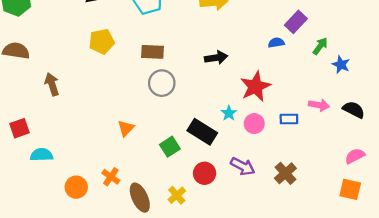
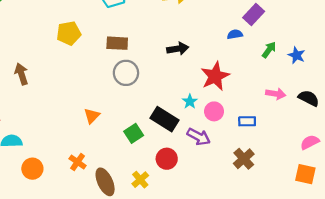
green arrow: (320, 46) -> (269, 50), moved
blue rectangle: (289, 119) -> (247, 121), moved
purple arrow: (243, 166) -> (199, 137), moved
orange circle: (76, 187) -> (32, 169), moved

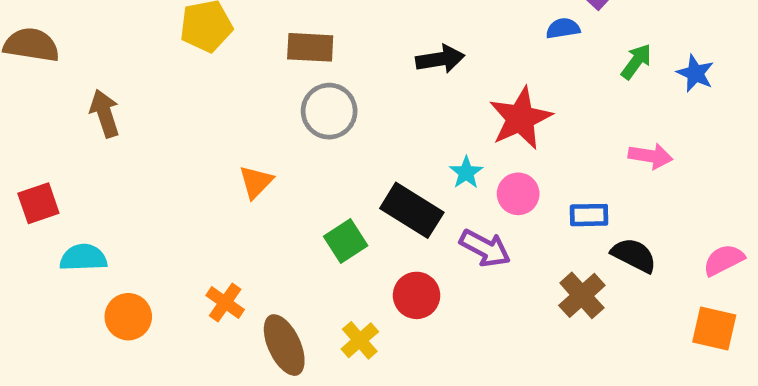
black semicircle: (309, 98) -> (634, 255), moved
orange triangle: (92, 116) -> (256, 182), moved

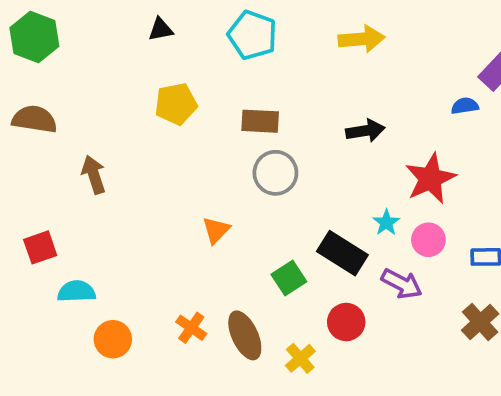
brown ellipse: (284, 345) -> (245, 335), moved

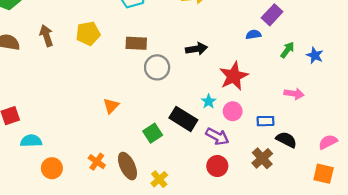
gray circle: (275, 173) -> (157, 67), moved
brown arrow: (94, 175) -> (46, 36), moved
red circle: (346, 322) -> (217, 166), moved

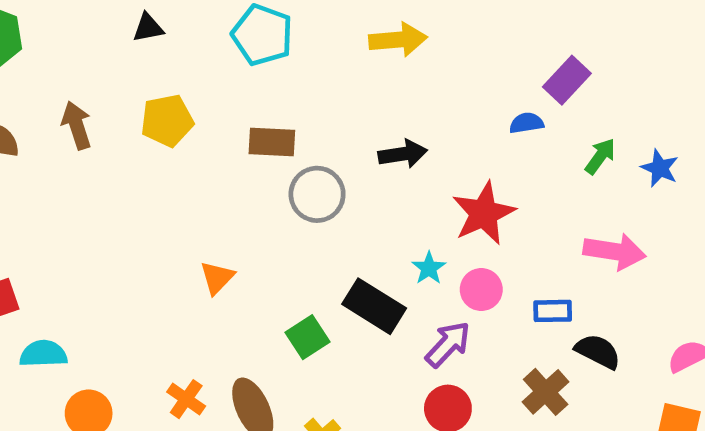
pink arrow: (294, 94) -> (615, 251), size x1.4
purple arrow: (217, 136) -> (448, 344), turned -75

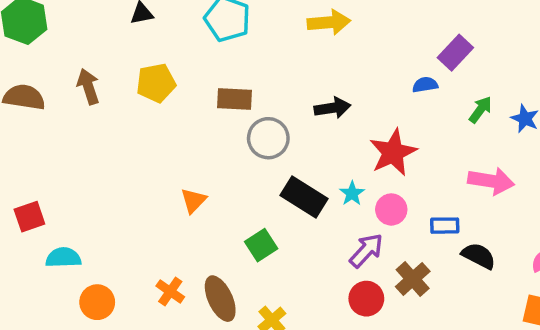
black rectangle: (374, 306) -> (304, 197), moved
brown cross: (546, 392) -> (413, 279), moved

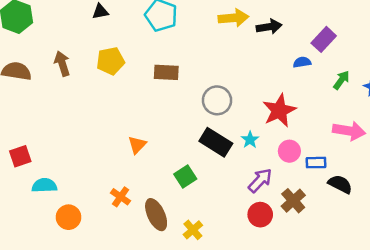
black arrow: (332, 108) -> (269, 27), moved
gray circle: (268, 138) -> (217, 100), moved
pink circle: (391, 209) -> (289, 151), moved
orange cross: (170, 291) -> (121, 197), moved

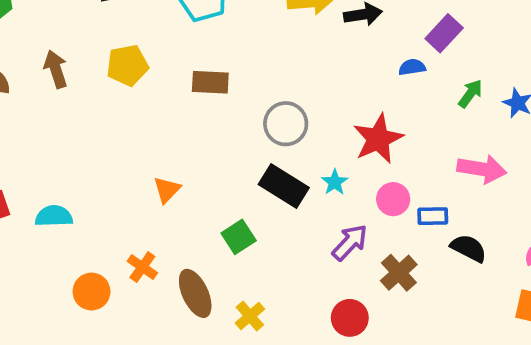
cyan semicircle: (44, 185) -> (54, 216), moved
red circle: (260, 215) -> (350, 318), moved
orange circle: (68, 217) -> (92, 292), moved

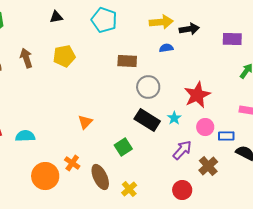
purple rectangle: (444, 33) -> (232, 39), turned 48
blue semicircle: (412, 67) -> (166, 48), moved
brown rectangle: (210, 82) -> (127, 61), moved
orange circle: (92, 292) -> (45, 176), size x1.4

